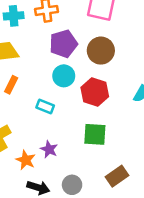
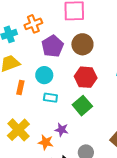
cyan circle: (64, 76) -> (44, 75), moved
green square: (95, 134) -> (82, 106), moved, turned -30

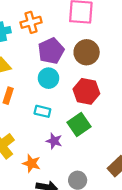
cyan circle: (44, 75) -> (48, 78), moved
purple star: (62, 130) -> (54, 141), moved

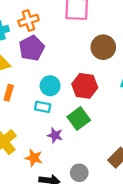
purple pentagon: (51, 51) -> (32, 48), moved
brown circle: (87, 52) -> (103, 47), moved
cyan circle: (48, 78) -> (50, 86), moved

